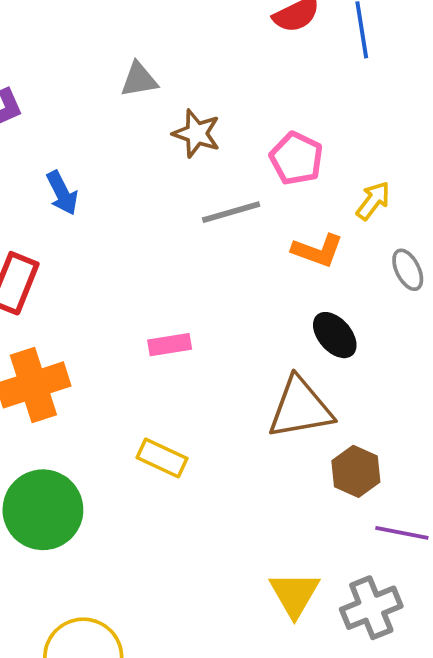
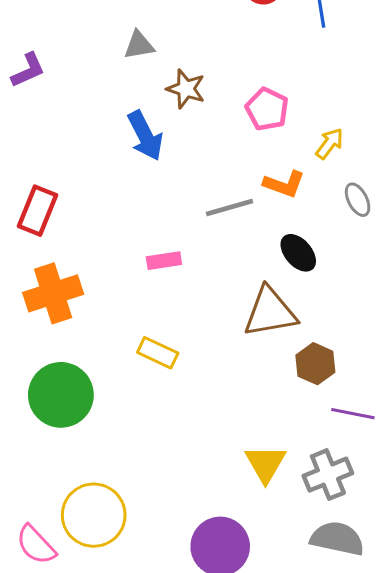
blue arrow: (62, 193) -> (145, 136), moved, size x1.4
gray line: (231, 212) -> (230, 208), moved

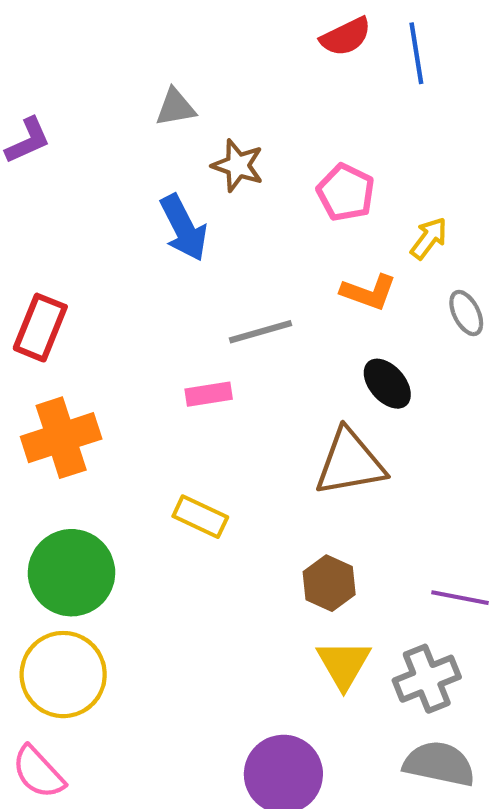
gray line: (230, 208) -> (261, 332), moved
brown hexagon: (315, 364) -> (329, 583), moved
yellow circle: (94, 515) -> (63, 675), moved

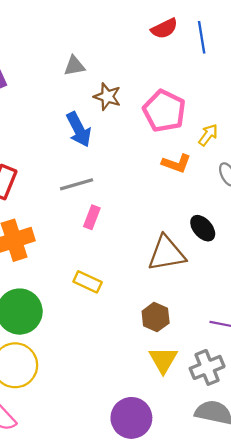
pink pentagon: (346, 192) -> (164, 111), size x1.4
gray line: (261, 332) -> (77, 184), moved
black ellipse: (387, 384) -> (203, 228), moved
pink rectangle: (209, 394) -> (92, 217), turned -60

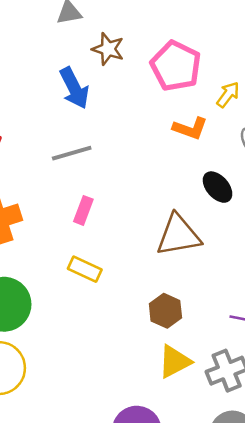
pink rectangle: (92, 217) -> (83, 210), moved
black ellipse: (203, 228) -> (218, 187), moved
yellow triangle: (163, 360) -> (175, 362), turned 32

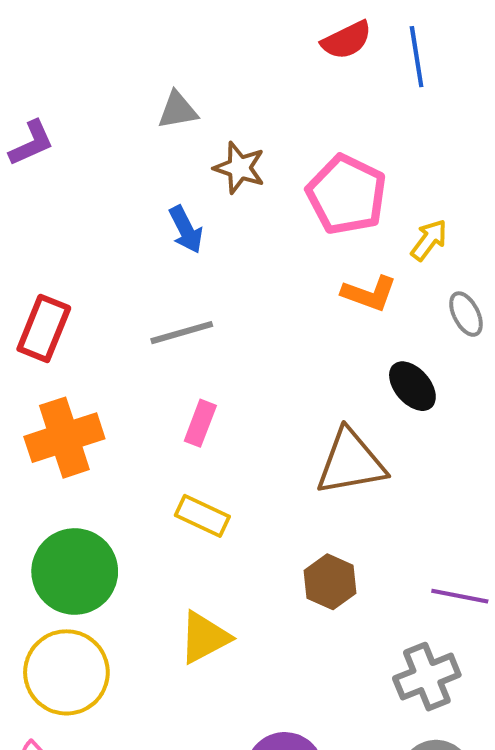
blue arrow: (74, 88) -> (186, 230), size x0.7
yellow triangle: (175, 362) -> (204, 637), moved

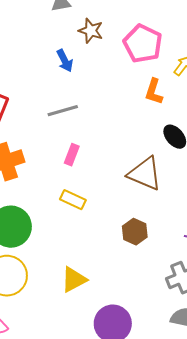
orange L-shape: (369, 293) -> (154, 92), turned 88
brown triangle: (351, 462) -> (145, 174), turned 33
yellow triangle: (204, 637) -> (74, 280), moved

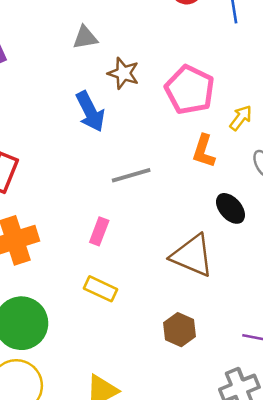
blue arrow: (65, 61) -> (90, 112), size x1.4
gray line: (63, 111) -> (131, 175), moved

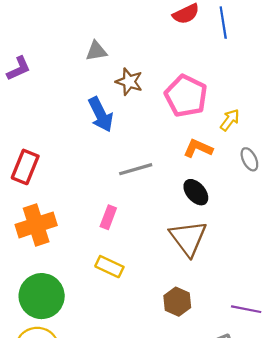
orange L-shape: (204, 151) -> (198, 148), turned 96
black ellipse: (230, 208) -> (196, 192), moved
brown triangle: (192, 256) -> (188, 238), turned 30

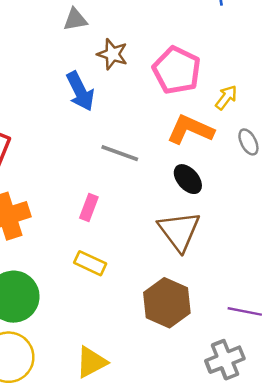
orange L-shape: (198, 148) -> (190, 130), size x1.4
gray line: (136, 169) -> (120, 153), turned 36
brown hexagon: (177, 302) -> (167, 303), size x1.5

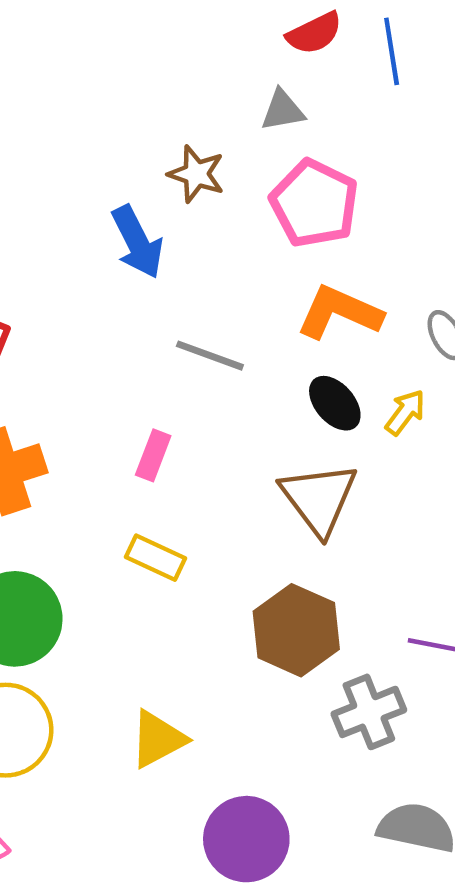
gray triangle: (75, 20) -> (283, 110), moved
yellow arrow: (226, 97) -> (405, 412), moved
gray cross: (225, 360) -> (369, 712), moved

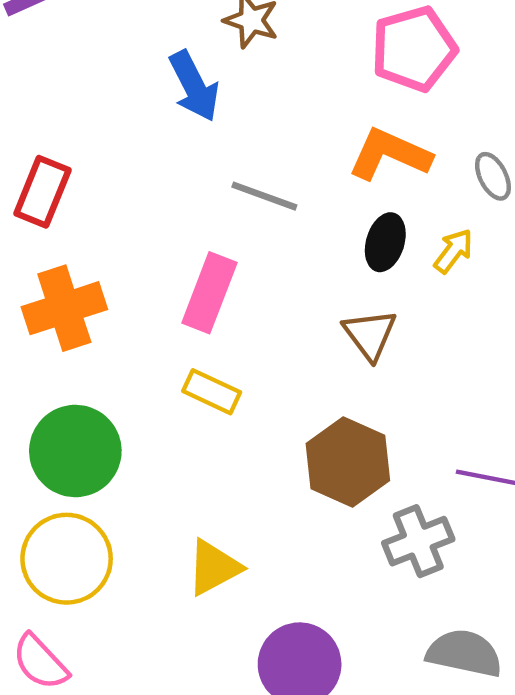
pink pentagon: (314, 203) -> (414, 49), moved, turned 30
black ellipse: (335, 403) -> (385, 242), turned 58
pink rectangle: (153, 455) -> (209, 293), size x1.6
brown triangle: (319, 499) -> (370, 335), size x0.7

